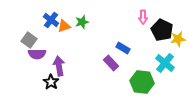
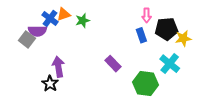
orange triangle: (64, 26) -> (64, 14), moved
black pentagon: (162, 30) -> (167, 29), turned -30
blue rectangle: (123, 48) -> (141, 35), moved, turned 40
purple semicircle: (37, 54) -> (37, 31), moved

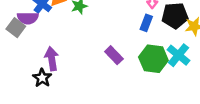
blue rectangle: (141, 35) -> (146, 23), turned 40
green hexagon: (146, 83) -> (153, 59), moved

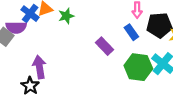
blue rectangle: (146, 23) -> (131, 32), turned -56
purple rectangle: (114, 55) -> (105, 46), moved

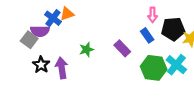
green star: (66, 16) -> (87, 50), moved
black star: (30, 86) -> (41, 65), moved

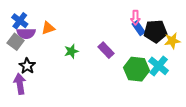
orange triangle: (67, 14) -> (48, 28), moved
blue cross: (53, 18) -> (20, 21), moved
blue rectangle: (147, 35) -> (139, 28), moved
purple arrow: (62, 68) -> (20, 84), moved

